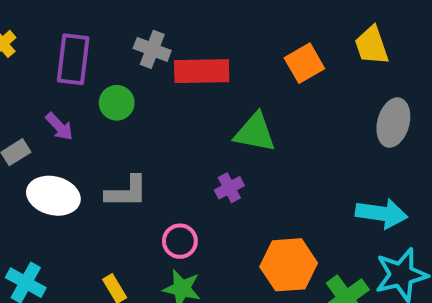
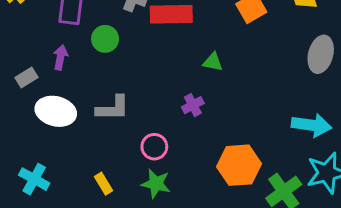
purple arrow: (59, 126) -> (60, 57), turned -125
green triangle: (255, 132) -> (213, 62), size x0.6

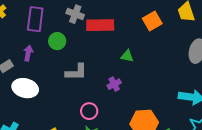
gray L-shape: (113, 108) -> (76, 72), moved

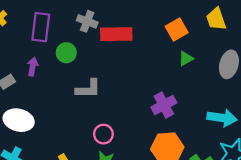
green triangle: (127, 56) -> (186, 59), moved, turned -40
purple cross: (114, 84) -> (164, 105), moved, size x1.5
white ellipse: (25, 88) -> (19, 120), moved

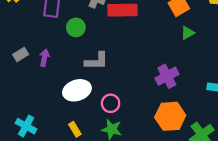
purple arrow: (33, 67) -> (44, 58), moved
white ellipse: (19, 120) -> (77, 90), moved, turned -32

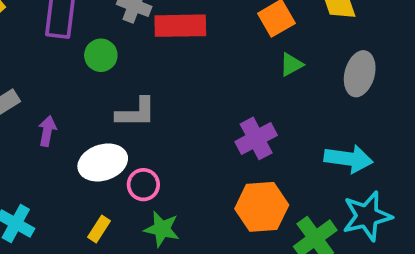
purple arrow: (44, 58) -> (47, 131), moved
pink circle: (111, 103) -> (143, 185), moved
yellow rectangle: (75, 129) -> (99, 229), turned 64

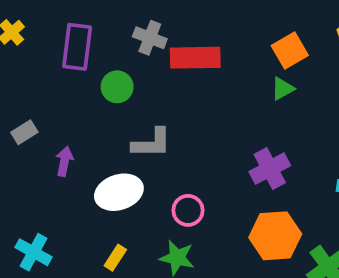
green triangle: (291, 65) -> (282, 89), moved
pink circle: (143, 185) -> (188, 210), moved

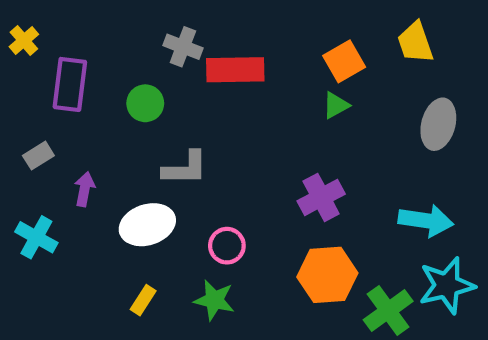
purple rectangle: (77, 47) -> (70, 84), moved
cyan cross: (33, 252) -> (36, 237), moved

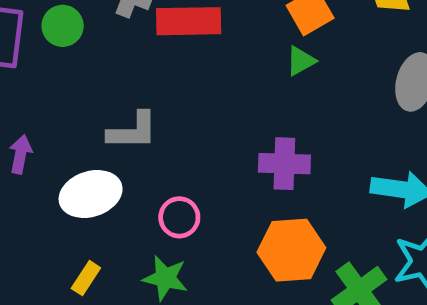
green circle: (145, 103) -> (63, 26), moved
purple cross: (321, 197) -> (284, 164), turned 30

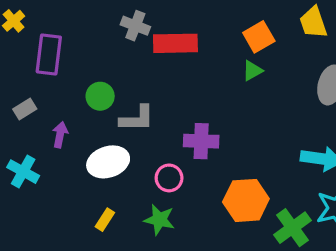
green circle: (63, 26) -> (100, 96), moved
purple cross: (284, 164) -> (201, 141), moved

